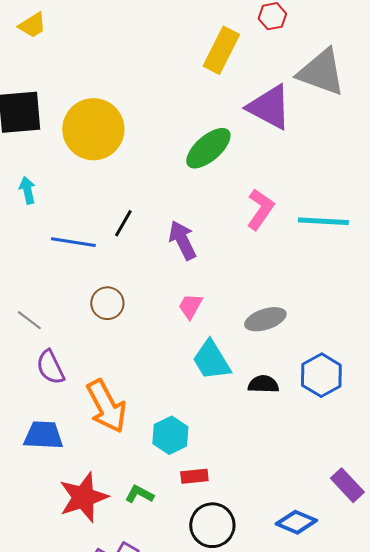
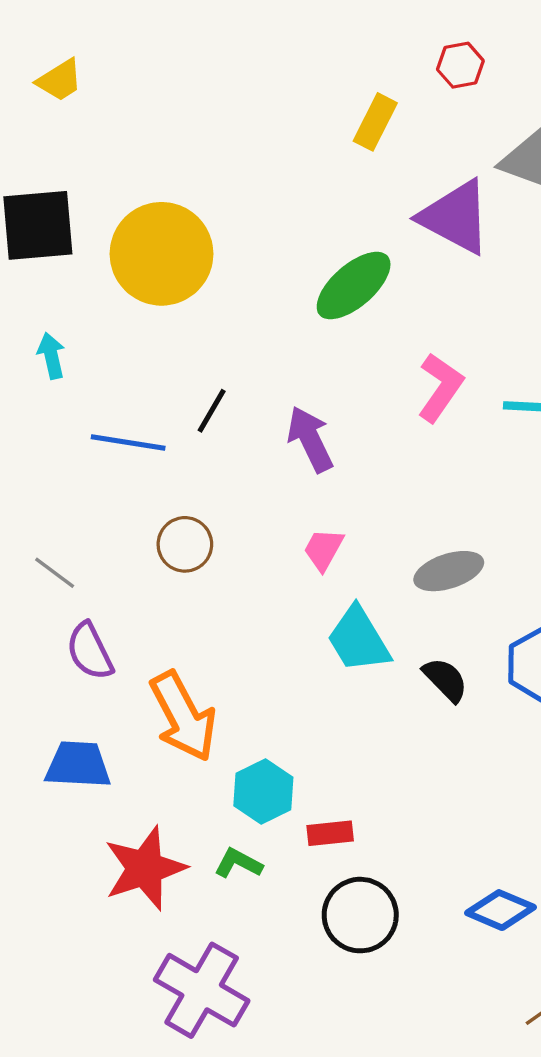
yellow rectangle: (221, 50) -> (375, 122), size x0.7
black semicircle: (263, 384) -> (445, 680), turned 44
cyan hexagon: (170, 435) -> (263, 791), moved

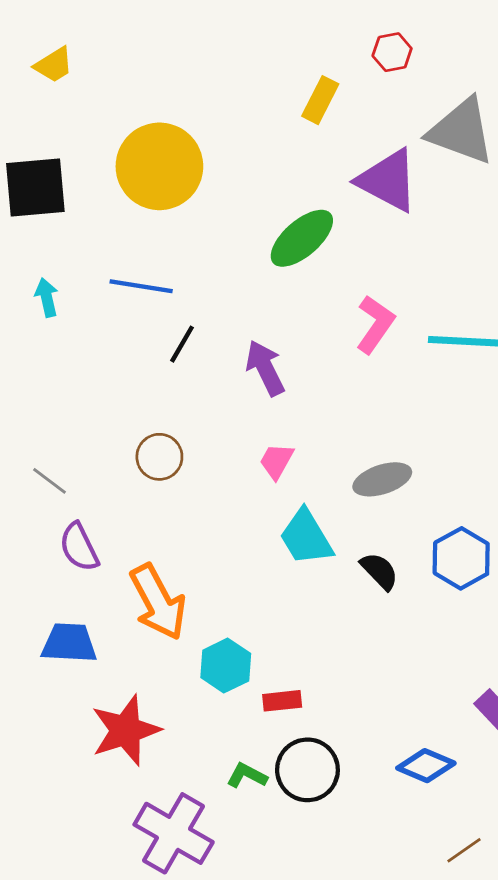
yellow circle: (162, 254) -> (159, 166), moved
blue line: (128, 443) -> (141, 286), moved
green L-shape: (238, 863) -> (247, 776), moved

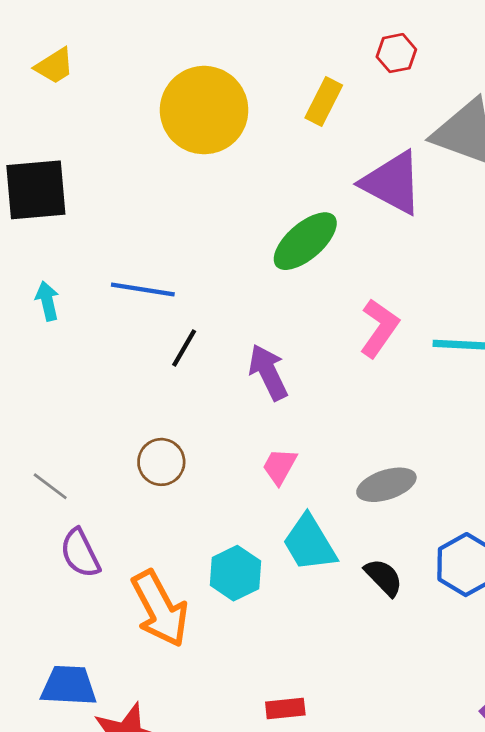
yellow circle: (159, 166) -> (204, 110), moved
blue trapezoid: (69, 643) -> (69, 686), moved
cyan hexagon: (226, 666) -> (235, 573), moved

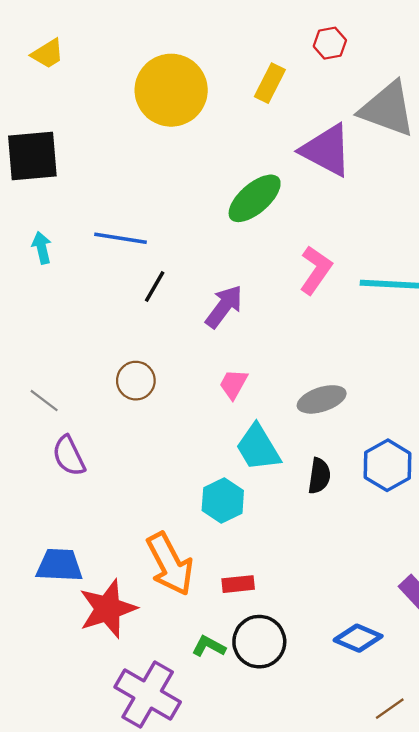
purple arrow: (268, 372) -> (224, 307), turned 63
cyan hexagon: (235, 573) -> (223, 501), moved
black semicircle: (384, 577) -> (319, 476), turned 52
orange arrow: (160, 609) -> (170, 564), moved

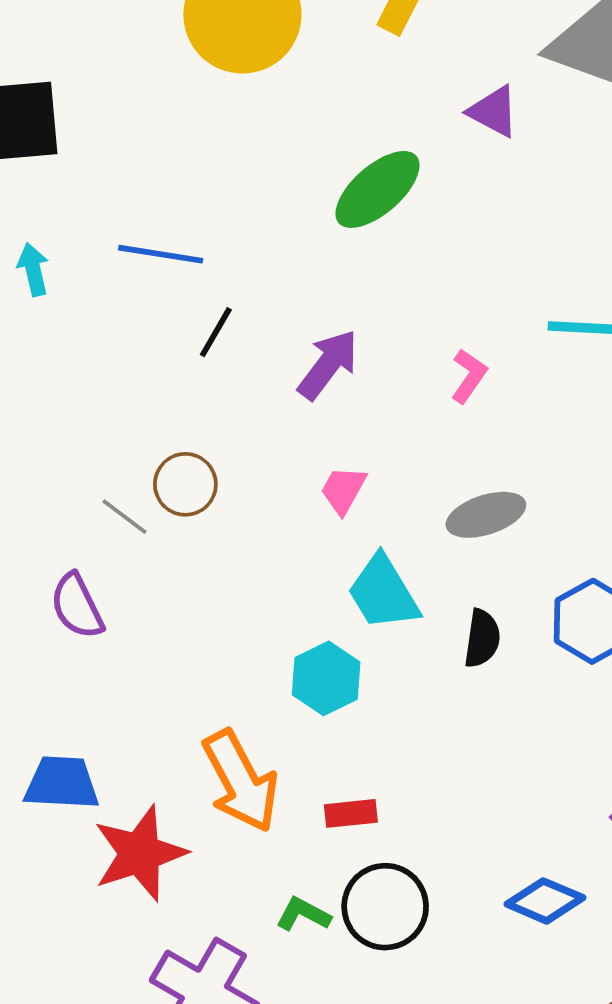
purple triangle: (326, 150) -> (494, 111), size x0.6
pink L-shape: (316, 270) -> (469, 376), moved, size x0.7
gray line: (44, 401) -> (125, 517), moved

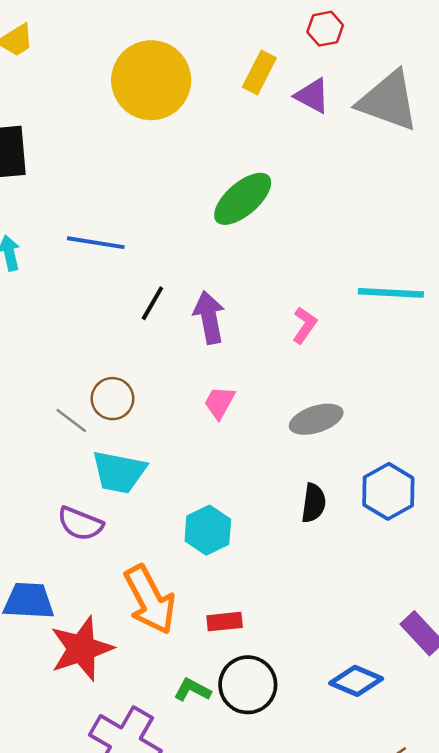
purple triangle: (494, 111) -> (312, 96), moved
black line: (216, 332) -> (152, 303), moved
purple arrow: (328, 364) -> (209, 317), turned -48
cyan trapezoid: (383, 593) -> (119, 472), moved, turned -48
purple semicircle: (77, 606) -> (80, 524), moved, turned -42

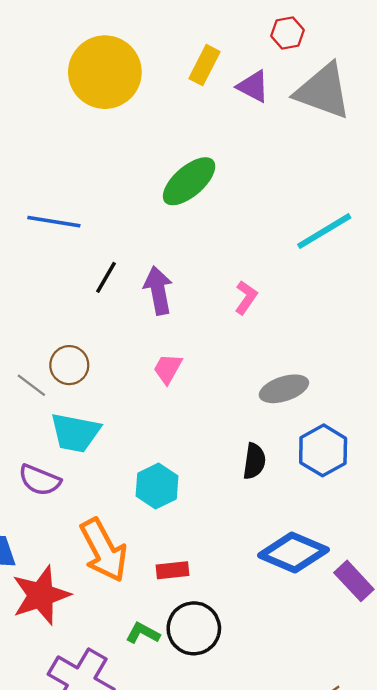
red hexagon: (325, 29) -> (288, 33), moved
cyan line: (391, 293) -> (324, 231), moved, turned -34
gray ellipse: (316, 419) -> (284, 389), moved
blue diamond: (356, 681) -> (293, 552), moved, size x1.4

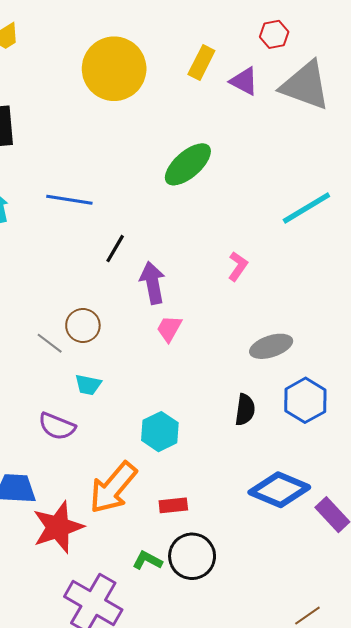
purple arrow: (158, 290) -> (153, 283), moved
cyan trapezoid: (75, 433) -> (88, 385), size x0.6
orange arrow: (104, 550) -> (113, 488), turned 68

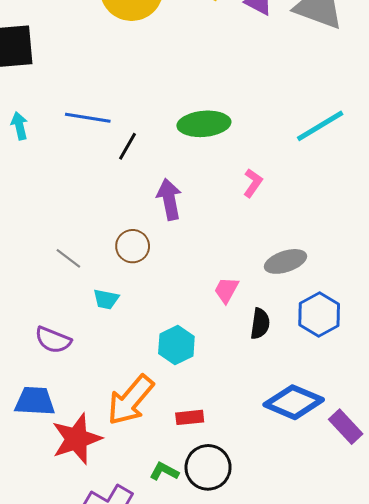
green ellipse: (188, 164) -> (204, 124), moved, turned 36
black line: (115, 249) -> (127, 146), moved
brown circle: (83, 325) -> (133, 246), moved
pink trapezoid: (169, 329) -> (226, 290), moved
purple semicircle: (57, 426) -> (53, 340), moved

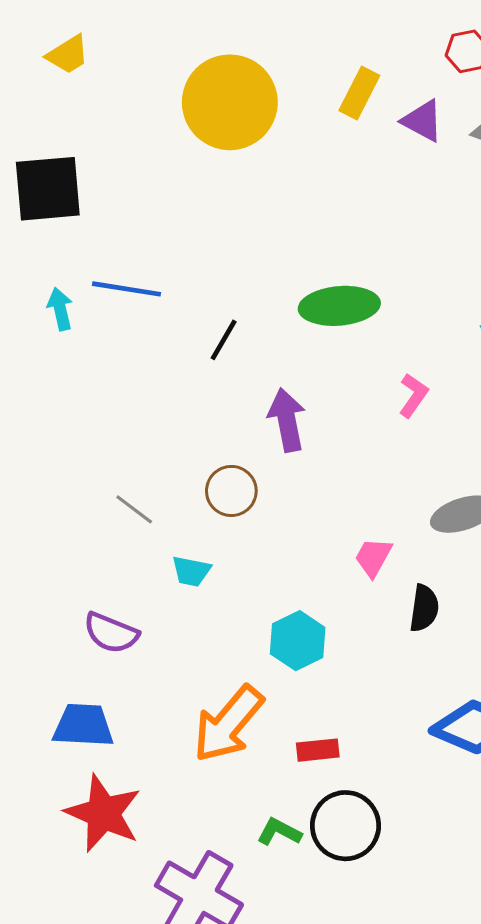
blue line: (88, 118) -> (126, 289), moved
red star: (77, 439) -> (103, 813), moved, turned -30

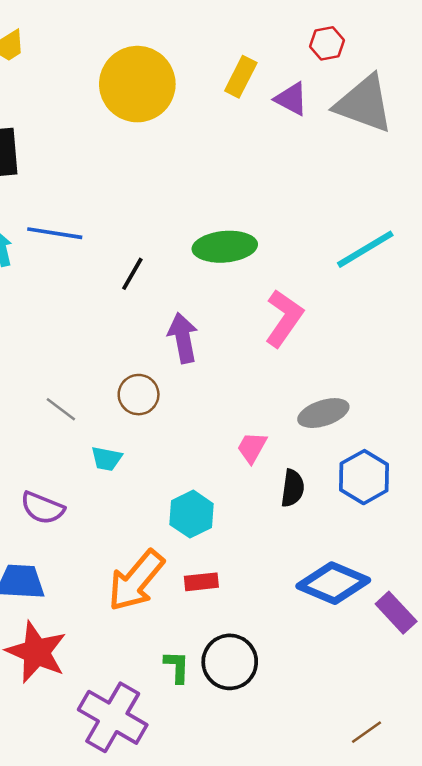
pink L-shape: (413, 395) -> (284, 318), size x1.6
red rectangle: (318, 750) -> (201, 582), moved
green L-shape: (279, 832) -> (177, 667), turned 64

